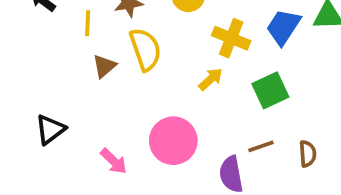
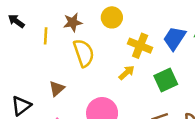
brown triangle: (104, 66) -> (57, 89), moved

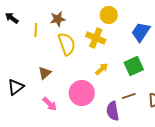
yellow circle: (112, 17) -> (109, 15), moved
yellow cross: (140, 46) -> (96, 38), moved
yellow arrow: (127, 73) -> (102, 69), moved

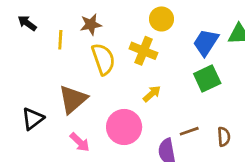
green square: (134, 66) -> (207, 79), moved
brown triangle: (45, 73) -> (73, 99), size x1.6

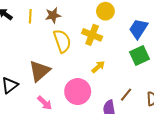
yellow line: (60, 40) -> (30, 16), moved
brown line: (189, 131) -> (126, 95), turned -32

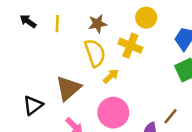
brown star: (53, 15) -> (97, 24), moved
yellow arrow: (98, 67) -> (111, 76), moved

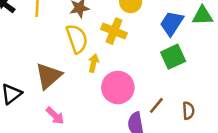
yellow arrow: (111, 76) -> (94, 63), turned -35
pink circle: (113, 113) -> (118, 87), moved

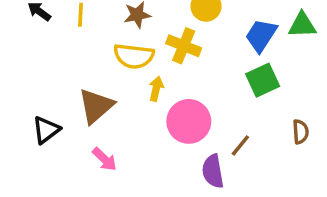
yellow semicircle: (77, 39) -> (134, 56), turned 116
brown semicircle: (188, 111) -> (301, 132), moved

